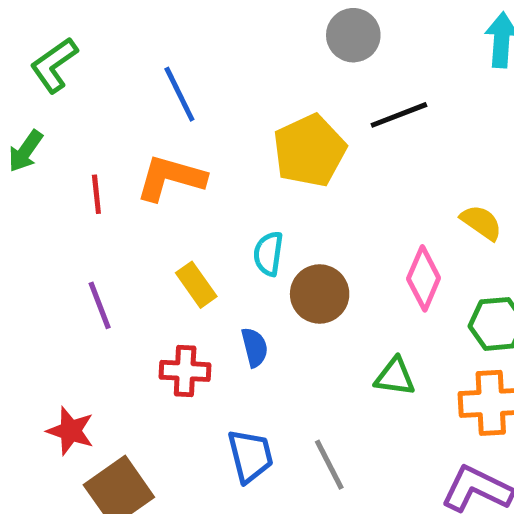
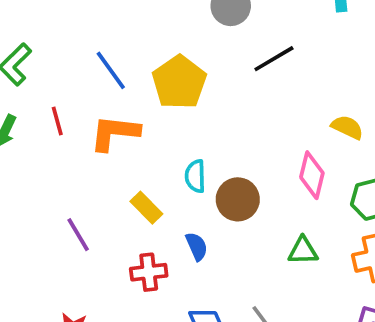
yellow pentagon: (310, 151) -> (179, 82), moved
red line: (96, 194) -> (57, 121), moved

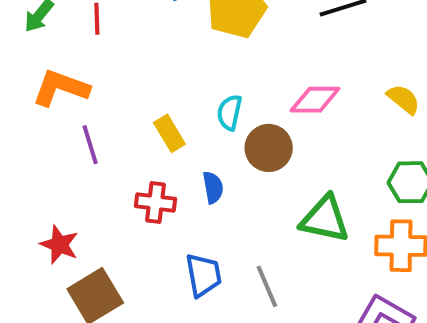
orange L-shape: (115, 133) -> (61, 88), moved
pink diamond: (312, 175) -> (315, 100), moved, turned 63
green triangle: (303, 251) -> (325, 219), size x1.5

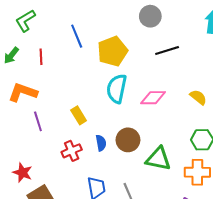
cyan semicircle: (229, 112) -> (117, 89), moved, size x1.6
brown circle: (269, 148) -> (128, 140), moved
red cross: (155, 203) -> (72, 151), turned -30

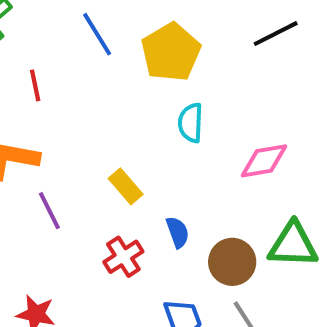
cyan semicircle: (117, 89) -> (191, 123), size x0.7
pink diamond: (153, 98) -> (264, 161), moved
brown circle: (128, 140) -> (232, 262), moved

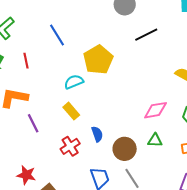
yellow pentagon: (171, 52) -> (98, 60), moved
cyan semicircle: (191, 123) -> (74, 82), moved, turned 66
pink diamond: (264, 161) -> (155, 110), moved
green triangle: (293, 245) -> (155, 140), size x0.6

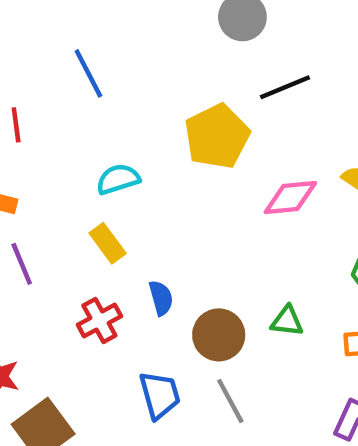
yellow pentagon: (98, 60) -> (217, 136), moved
pink diamond: (155, 110) -> (290, 197), moved

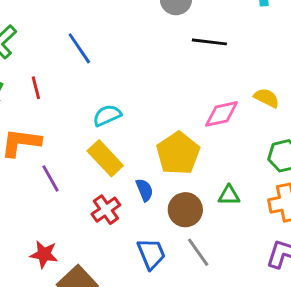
black line: (285, 87) -> (209, 42), turned 36
yellow pentagon: (217, 136) -> (178, 153), moved
yellow rectangle: (108, 243) -> (105, 158), size x1.4

